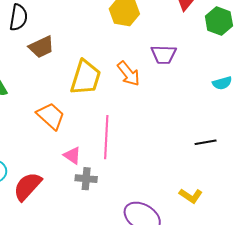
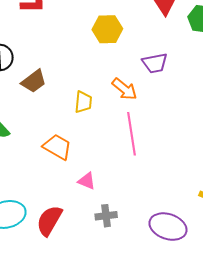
yellow trapezoid: (86, 78) -> (83, 102), size x0.6
pink line: (106, 137) -> (132, 134), moved
gray cross: (86, 179) -> (106, 216), moved

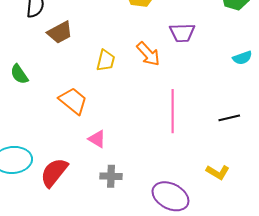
pink line: (132, 134) -> (173, 111), moved

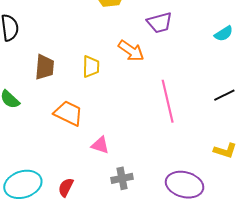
brown trapezoid: (60, 32) -> (45, 67), moved, turned -44
red semicircle: (54, 172) -> (66, 187), size x0.6

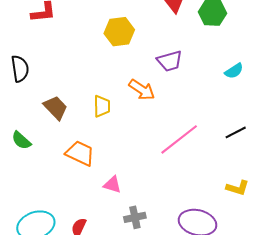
brown trapezoid: (45, 67) -> (56, 108), turned -48
pink line: (168, 101) -> (179, 139), turned 66

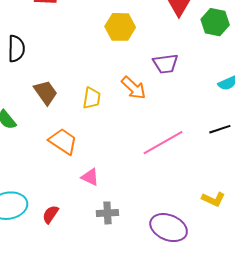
black line: (236, 132) -> (220, 129), moved

